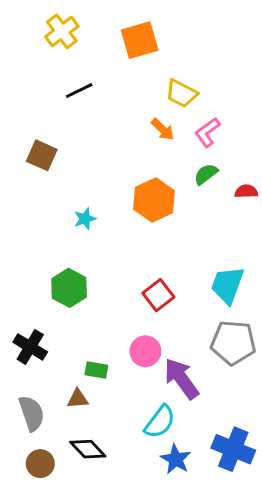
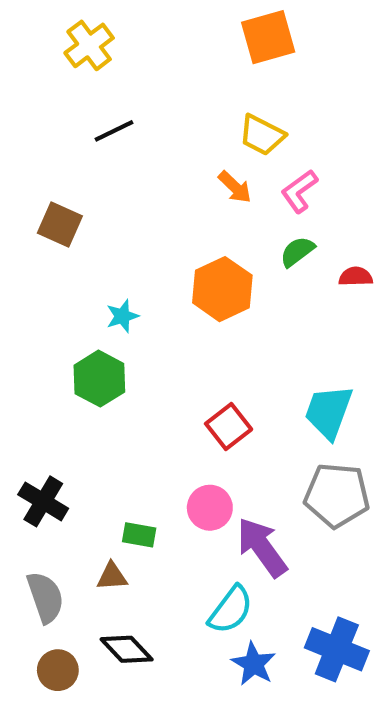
orange square: (140, 40) -> (268, 37), moved
green hexagon: (69, 288) -> (99, 379), moved

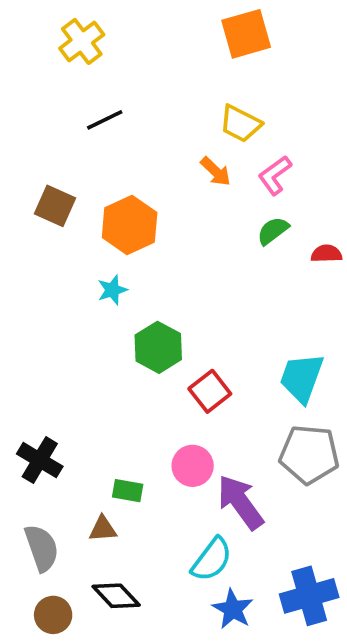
orange hexagon: (222, 289) -> (130, 225), moved
green hexagon: (99, 379) -> (158, 347), moved
blue cross: (337, 649) -> (309, 596), turned -38

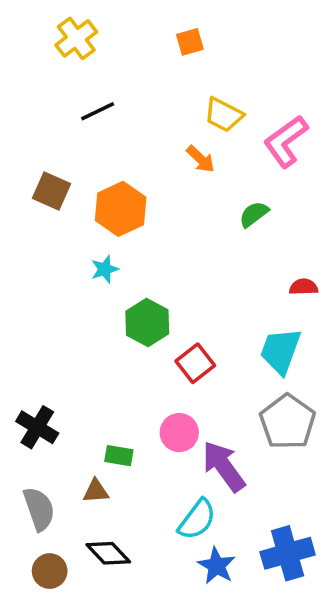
orange square: (246, 34) -> (190, 42), moved, size x0.6
pink L-shape: (275, 175) -> (286, 141), moved, size x1.4
red semicircle: (326, 254) -> (304, 287), moved
gray pentagon: (309, 454) -> (288, 422), turned 30

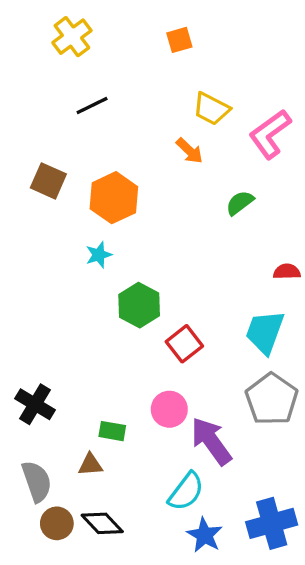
brown circle: (50, 571) -> (57, 523), moved

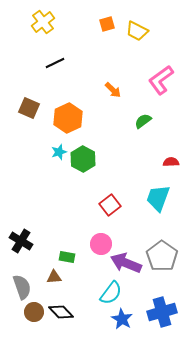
yellow trapezoid: (211, 109) -> (137, 31), moved
green hexagon: (139, 305) -> (83, 159), moved
gray pentagon: (272, 399) -> (162, 256), moved
purple arrow: (211, 441) -> (126, 263), turned -32

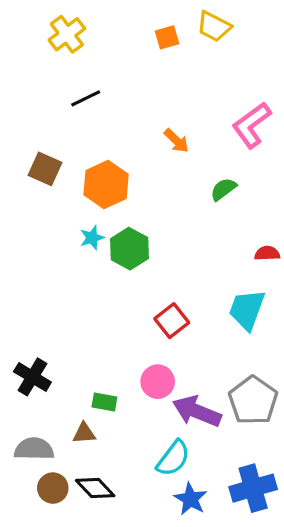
yellow trapezoid: (137, 31) -> (214, 26), moved
gray semicircle: (22, 287) -> (34, 449), turned -70

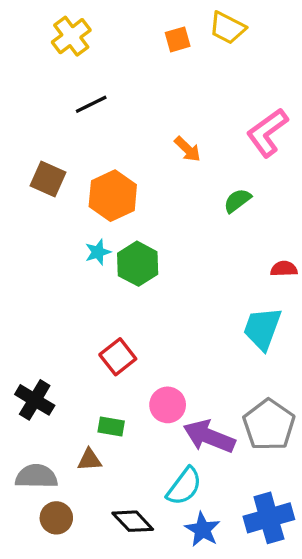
red square: (172, 321) -> (118, 357), moved
black diamond: (95, 488) -> (133, 521), moved

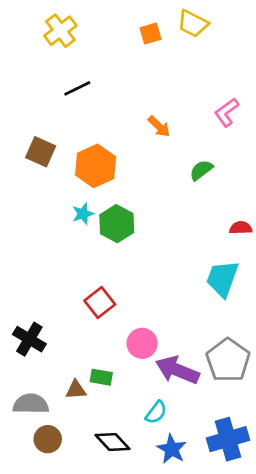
pink L-shape: (267, 132) -> (227, 112), size x0.7
green rectangle: (111, 427) -> (101, 377), moved
cyan semicircle: (184, 486) -> (156, 412), size x0.7

